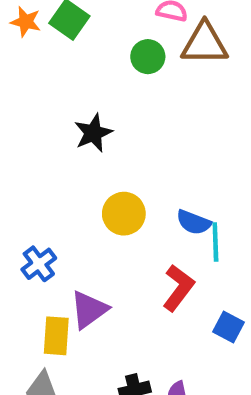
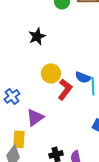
red L-shape: (178, 288) -> (65, 89), moved
yellow rectangle: (56, 336) -> (19, 139), moved

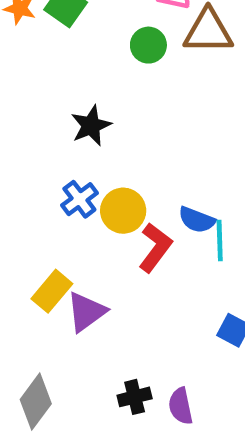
blue cross: (12, 96) -> (79, 199), moved
yellow rectangle: (19, 139) -> (52, 291), moved, turned 36

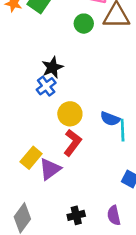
blue cross: (79, 199) -> (46, 86), moved
red L-shape: (155, 247) -> (72, 143), moved
purple semicircle: (181, 406) -> (114, 215), moved

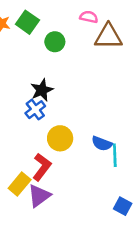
green circle: (84, 24) -> (55, 42), moved
red L-shape: (72, 143) -> (42, 167), moved

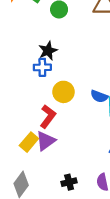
blue cross: (35, 110) -> (42, 67), turned 36
yellow rectangle: (20, 184) -> (29, 142), moved

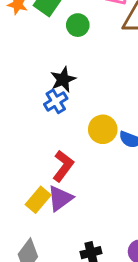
blue cross: (42, 67) -> (56, 101), turned -30
yellow circle: (63, 92) -> (103, 129), moved

